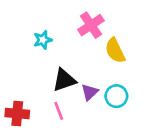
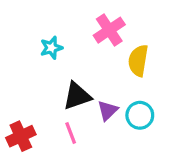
yellow semicircle: (115, 51) -> (138, 61), turned 35
red cross: (17, 114) -> (21, 136), turned -30

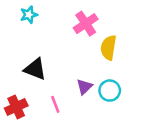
cyan star: (51, 48) -> (29, 15), moved
black triangle: (77, 96) -> (35, 69), moved, turned 40

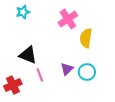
pink line: (55, 104) -> (40, 75), moved

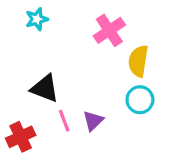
purple triangle: (67, 69) -> (93, 121), moved
cyan circle: (87, 72) -> (140, 100), moved

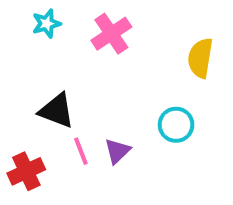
pink cross: (109, 30) -> (111, 34), moved
yellow semicircle: (138, 61) -> (200, 58), moved

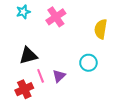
black triangle: (57, 111) -> (28, 56), turned -36
red cross: (26, 171) -> (24, 89), moved

